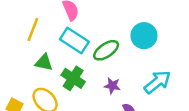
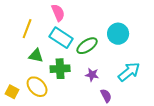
green cross: (73, 78) -> (60, 69), turned -36

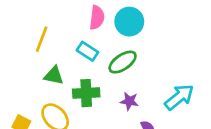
pink semicircle: (58, 13) -> (97, 18), moved, turned 30
cyan circle: (118, 34) -> (129, 22), moved
cyan rectangle: (61, 38) -> (87, 51), size x0.7

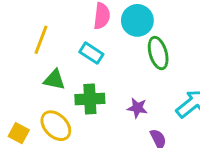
green ellipse: (123, 62) -> (158, 53), moved, turned -72

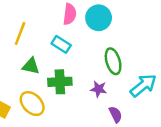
green ellipse: (158, 53) -> (113, 61), moved

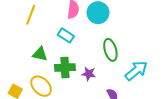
yellow line: (20, 33) -> (31, 15), moved
purple star: (99, 89) -> (89, 74), moved

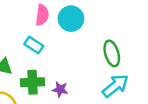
green ellipse: (110, 50) -> (112, 53), moved

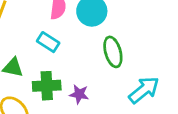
green ellipse: (112, 53) -> (113, 52), moved

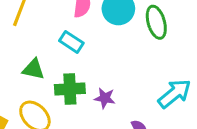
green ellipse: (113, 52) -> (156, 22), moved

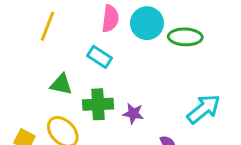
green ellipse: (156, 22) -> (185, 37), turned -72

